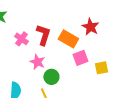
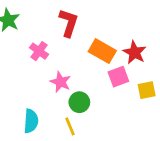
red star: (90, 27) -> (135, 52), moved
red L-shape: (43, 35) -> (69, 23), moved

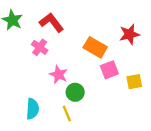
red L-shape: (69, 23) -> (51, 22), moved, turned -55
red star: (135, 52) -> (130, 34), moved, turned 30

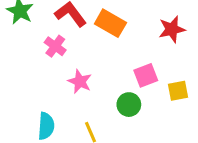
orange rectangle: (95, 47) -> (110, 23), moved
green circle: (75, 92) -> (129, 105), moved

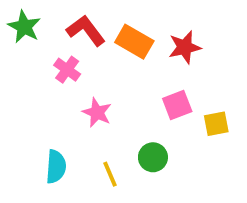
red star: (172, 29) -> (185, 47), moved
green circle: (129, 105) -> (153, 157), moved

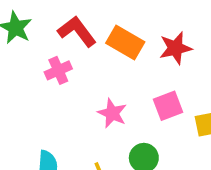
pink cross: (67, 70) -> (58, 70), turned 30
pink star: (97, 113) -> (112, 113), moved

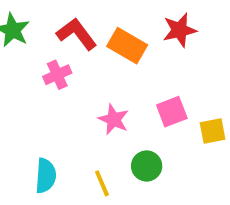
red star: (175, 48) -> (180, 30), moved

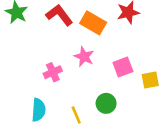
pink cross: (57, 75) -> (53, 72), moved
pink star: (114, 119) -> (84, 57), moved

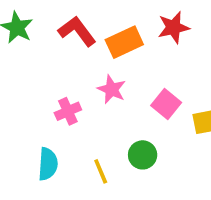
orange rectangle: (93, 23) -> (124, 42), turned -55
pink square: (123, 67) -> (166, 104), turned -30

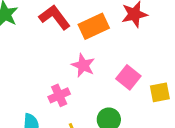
pink cross: (68, 111) -> (59, 95), moved

